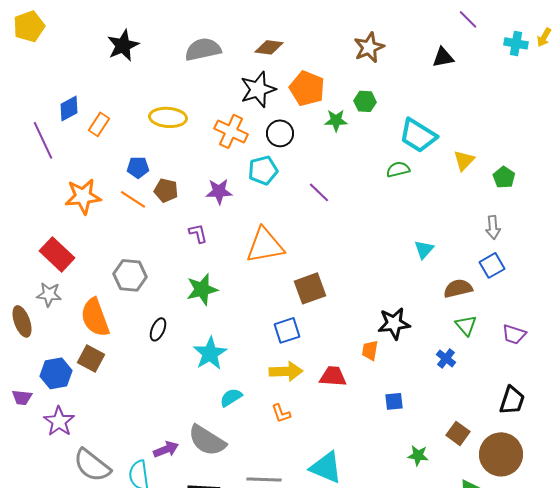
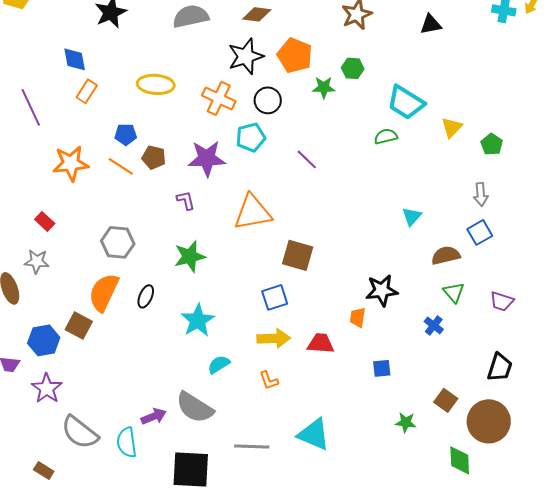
blue diamond: (69, 108) -> (75, 59), moved, turned -72
purple star: (219, 191) -> (207, 158), size x1.4
red rectangle: (57, 254) -> (45, 221), size x0.6
brown square: (310, 288) -> (298, 255), turned 36
orange semicircle: (95, 317) -> (104, 292), moved, turned 45

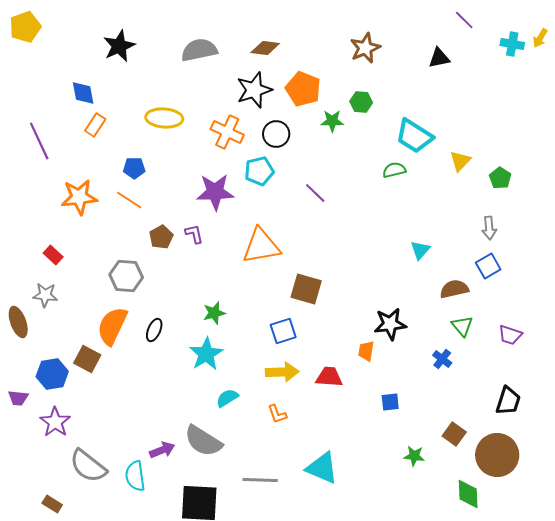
brown pentagon: (154, 157) -> (161, 237), moved, turned 30
green star: (190, 256) -> (214, 313), moved, size x0.7

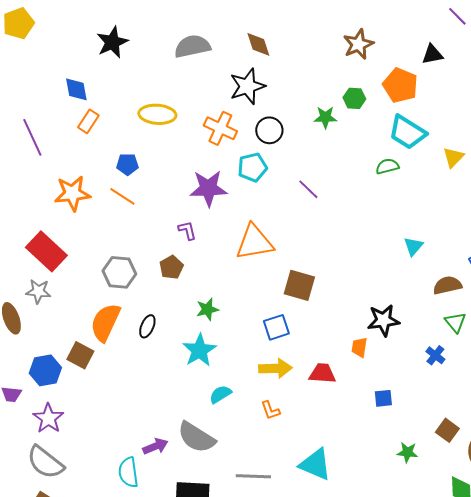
brown diamond: (265, 48) -> (258, 44), turned 64
orange pentagon: (303, 89) -> (400, 85), moved
brown pentagon: (161, 237) -> (171, 267), moved
red rectangle: (53, 255) -> (46, 251), size x2.0
gray semicircle: (88, 466) -> (45, 462), moved

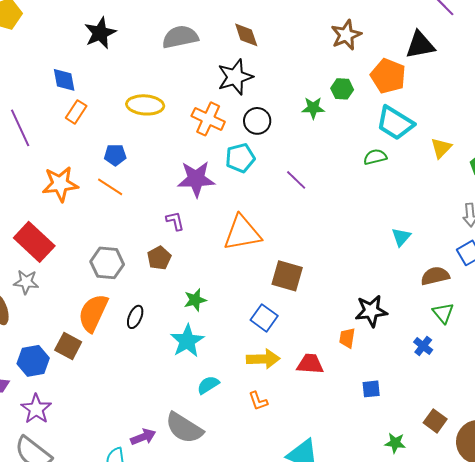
black triangle: (432, 54) -> (420, 45), size x1.4
blue square: (276, 327) -> (264, 318), turned -36

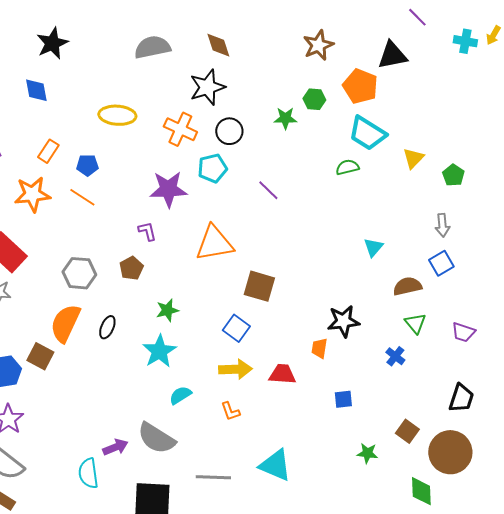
black star: (100, 33) -> (52, 43), moved
orange rectangle: (76, 112) -> (48, 151), moved

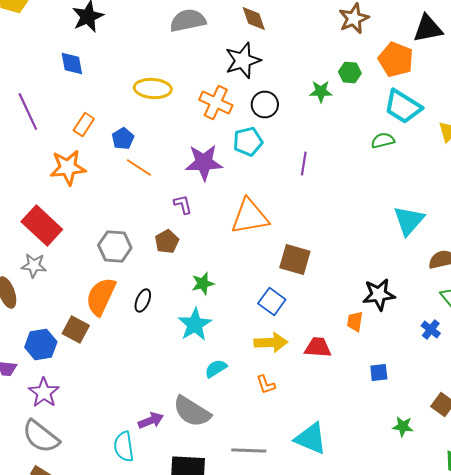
blue pentagon: (87, 165) -> (123, 138), turned -30
purple line: (268, 190) -> (304, 164), turned 55
orange line: (82, 197) -> (139, 168), moved
cyan triangle: (373, 247) -> (409, 220), size x1.6

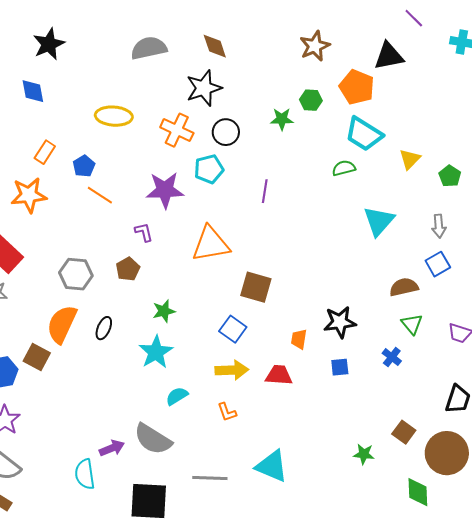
cyan triangle: (409, 220) -> (379, 221), moved
orange trapezoid: (355, 322) -> (299, 339), moved
blue square: (379, 372) -> (340, 367), moved

